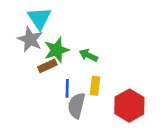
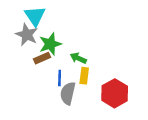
green arrow: (88, 55) -> (78, 58), moved

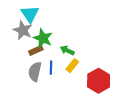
green star: (50, 44) -> (43, 38), turned -30
yellow rectangle: (84, 76) -> (72, 66), turned 32
gray semicircle: (68, 93) -> (35, 72), moved

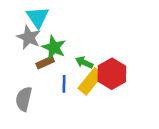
yellow rectangle: (72, 66) -> (90, 81), size x1.5
gray semicircle: (35, 72) -> (24, 99), moved
red hexagon: (99, 81) -> (112, 74), moved

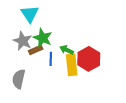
gray star: (29, 37) -> (23, 41), moved
yellow rectangle: (90, 81) -> (72, 65), turned -45
blue line: (64, 84) -> (51, 59), moved

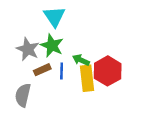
cyan triangle: (30, 14) -> (54, 17), moved
brown rectangle: (36, 50) -> (42, 70), moved

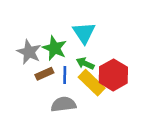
cyan triangle: (54, 17) -> (84, 33), moved
yellow rectangle: (87, 78) -> (92, 83), turned -40
gray semicircle: (23, 95) -> (63, 104), moved, turned 70

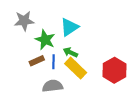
cyan triangle: (84, 33) -> (69, 27), turned 30
gray star: (29, 52) -> (24, 21), moved, turned -30
red hexagon: (113, 75) -> (114, 70), moved

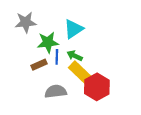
green star: (45, 40) -> (48, 42), turned -30
blue line: (54, 62) -> (57, 57), moved
red hexagon: (114, 70) -> (97, 87), moved

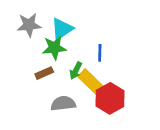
cyan triangle: (73, 29) -> (62, 29), moved
green arrow: (75, 56) -> (76, 71), moved, turned -88
blue line: (57, 57) -> (100, 53), moved

